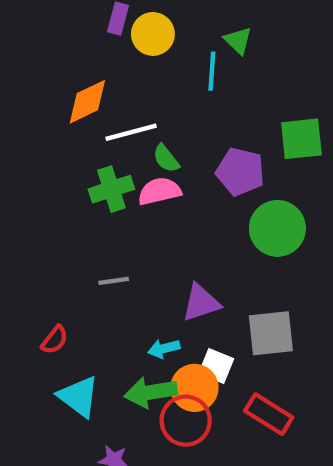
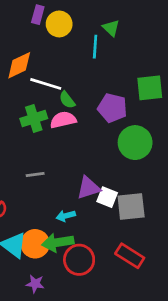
white line: (131, 132) -> (46, 84), turned 32
white square: (216, 366) -> (107, 197), moved
orange circle: (194, 388) -> (35, 244), moved

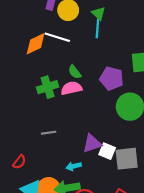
green triangle: (111, 28) -> (98, 13), moved
white line: (46, 84) -> (57, 37), moved

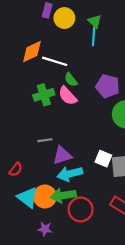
white line: (57, 37) -> (55, 61), moved
pink semicircle: (71, 88) -> (68, 96), turned -120
purple triangle: (92, 144) -> (62, 155), moved
cyan arrow: (74, 166) -> (70, 174), size x1.6

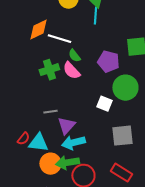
purple triangle: (62, 155) -> (66, 126), turned -30
white square: (103, 159) -> (104, 104), moved
cyan triangle: (28, 198) -> (38, 143), moved, turned -30

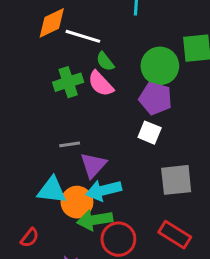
purple pentagon: (108, 62) -> (155, 98), moved
green circle: (125, 88) -> (160, 66), moved
red semicircle: (23, 139) -> (30, 238), moved
orange circle: (50, 164) -> (77, 202), moved

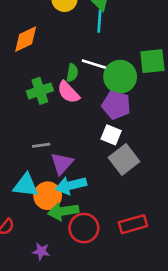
white line: (83, 36) -> (97, 65), moved
green semicircle: (105, 61) -> (72, 73), turned -132
gray square: (176, 180) -> (124, 159), moved, turned -32
red rectangle: (175, 235) -> (133, 224), turned -48

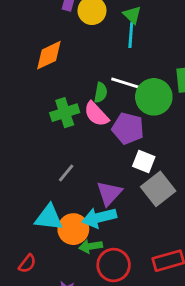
purple pentagon: (116, 105) -> (128, 128), moved
gray line: (41, 145) -> (66, 173), turned -42
purple triangle: (62, 163) -> (109, 193), moved
green arrow: (63, 211) -> (91, 246), size x0.7

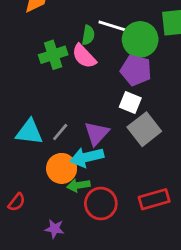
purple pentagon: (128, 128) -> (136, 70), moved
gray line: (66, 173) -> (60, 132), moved
cyan triangle: (49, 218) -> (29, 132), moved

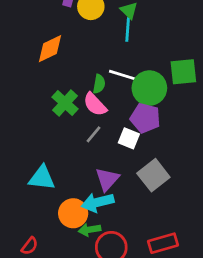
green cross: (53, 55) -> (65, 103), turned -30
white square: (130, 103) -> (129, 138), moved
gray line: (60, 132) -> (94, 134), moved

